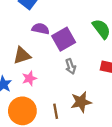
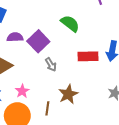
pink star: (29, 78) -> (22, 91), moved
brown line: (56, 111) -> (47, 108), turned 32

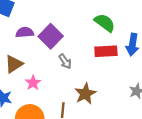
green semicircle: (70, 24) -> (105, 23), moved
pink star: (22, 91) -> (33, 83), moved

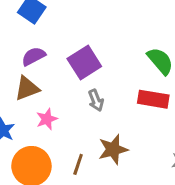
purple semicircle: (25, 32) -> (34, 56), moved, turned -36

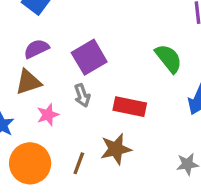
red rectangle: (153, 99) -> (130, 107), moved
gray arrow: (96, 100) -> (82, 95), moved

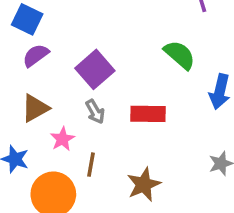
purple semicircle: (36, 49) -> (36, 55), moved
brown star: (116, 149) -> (144, 184), moved
brown line: (79, 163) -> (91, 165), moved

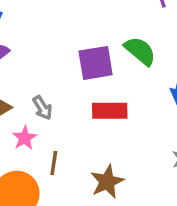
purple square: (95, 69) -> (96, 63), moved, turned 33
gray arrow: (95, 112) -> (42, 108), moved

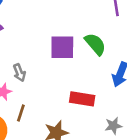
red rectangle: (110, 111) -> (82, 99), moved

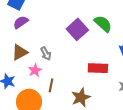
purple square: (62, 47) -> (77, 29), turned -35

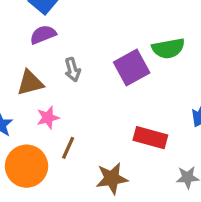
green semicircle: (103, 24) -> (168, 48), moved, turned 114
gray arrow: (46, 54) -> (73, 70), moved

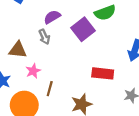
purple semicircle: (43, 35) -> (52, 17), moved
brown triangle: (30, 83) -> (18, 50), turned 30

